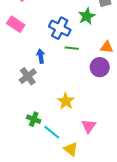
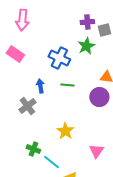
green line: (72, 48) -> (67, 85), moved
pink triangle: (89, 126) -> (96, 151), moved

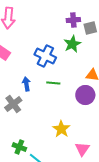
yellow star: (65, 131) -> (61, 129), moved

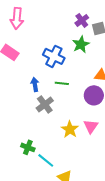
purple cross: (73, 20) -> (82, 20), turned -32
gray cross: (13, 104) -> (45, 104), moved
pink triangle: (82, 149) -> (91, 126), moved

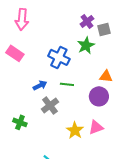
blue arrow: (35, 84) -> (40, 85), turned 72
pink triangle: (91, 126) -> (96, 127), turned 35
green cross: (28, 147) -> (20, 122), moved

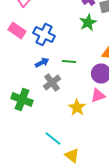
blue cross: (59, 57) -> (44, 34), moved
green cross: (20, 122) -> (22, 100), size x1.5
pink triangle: (96, 127) -> (98, 96), moved

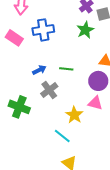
blue cross: (44, 34) -> (43, 30), moved, turned -35
pink triangle: (98, 96) -> (95, 103), turned 35
cyan line: (53, 138) -> (62, 136), moved

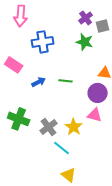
green star: (85, 30) -> (85, 42), turned -30
pink rectangle: (14, 38) -> (14, 65), moved
gray cross: (49, 90) -> (49, 127), moved

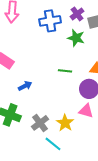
blue cross: (43, 42) -> (50, 21), moved
green line: (66, 81) -> (65, 71), moved
blue arrow: (39, 82) -> (25, 86), moved

